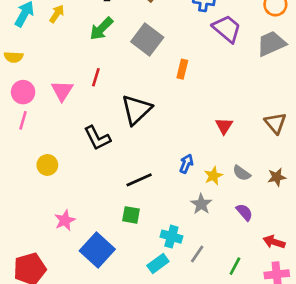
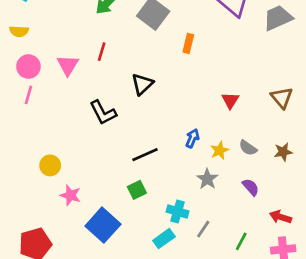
black triangle: (136, 110) -> (142, 84), size x0.7
yellow circle: (47, 165) -> (50, 165), moved
green square: (131, 215) -> (137, 190), turned -36
pink star: (65, 220) -> (70, 195), turned -30

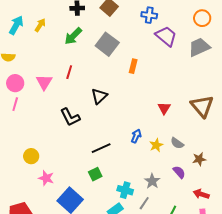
brown triangle: (282, 98) -> (202, 106), size x1.4
brown star: (283, 152) -> (199, 159), moved
gray star: (207, 179) -> (152, 181), moved

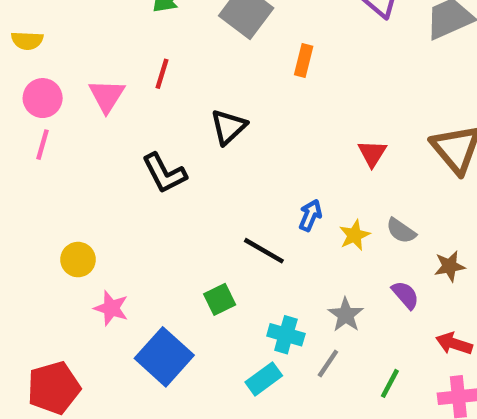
black line: (101, 148) -> (264, 251), moved, turned 54

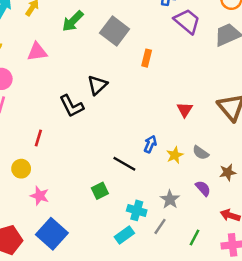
red line: (162, 74) -> (38, 138), moved
pink triangle: (107, 96) -> (37, 52), moved, turned 50
black triangle: (228, 127) -> (97, 85), moved
black L-shape: (164, 173) -> (72, 106), moved
blue square: (164, 357) -> (52, 234), moved

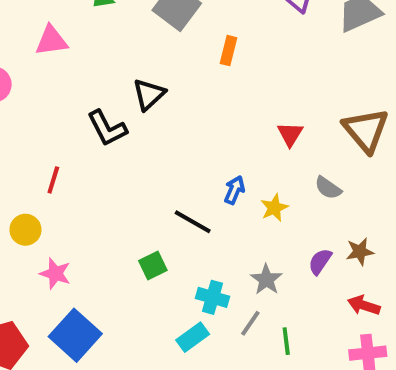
gray semicircle: (201, 153) -> (328, 188), moved
brown star: (228, 172) -> (360, 252), moved
purple semicircle: (203, 188) -> (320, 262), turned -105
green line: (194, 238) -> (286, 341), moved, turned -35

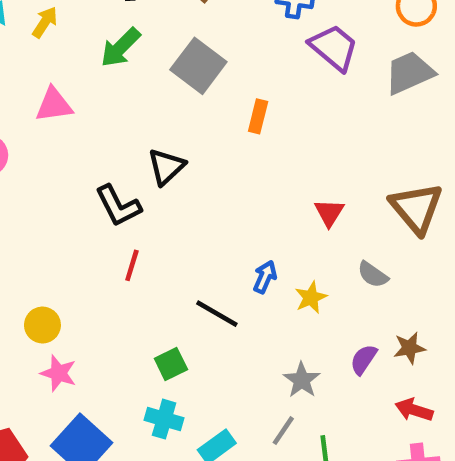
red line: (53, 180) -> (132, 265), moved
yellow circle: (25, 230) -> (42, 325), moved
cyan cross: (213, 297) -> (164, 419), moved

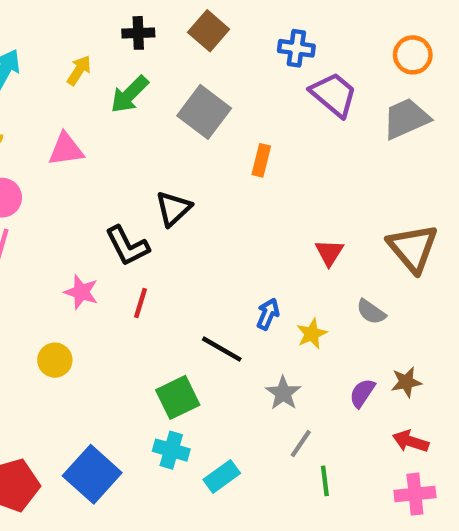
yellow arrow: (45, 22) -> (79, 70), moved
green square: (171, 364) -> (178, 397), size x1.4
pink star: (59, 373) -> (81, 292), moved
gray star: (302, 380) -> (283, 393), moved
gray line: (283, 431) -> (301, 444), moved

